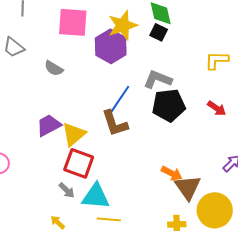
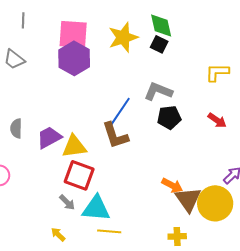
purple hexagon: (111, 46) -> (74, 58), moved
gray semicircle: (54, 68) -> (16, 128), moved, turned 60
black pentagon: (169, 105) -> (169, 117), size x0.7
yellow triangle: (74, 134) -> (74, 146), turned 32
yellow circle: (215, 210) -> (215, 203), moved

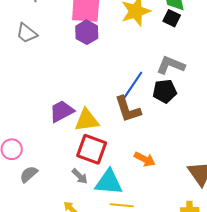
purple hexagon: (74, 58) -> (87, 32), size x0.7
black pentagon: (169, 117) -> (165, 91), moved
gray semicircle: (16, 128) -> (29, 174), moved, turned 48
orange arrow: (172, 185) -> (145, 159), moved

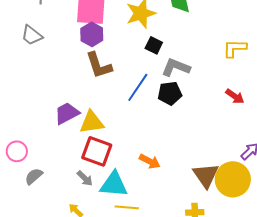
black square: (172, 18) -> (154, 45), moved
brown L-shape: (128, 109) -> (99, 65), moved

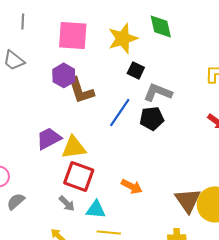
purple hexagon: (92, 34) -> (64, 75), moved
cyan triangle: (114, 184) -> (96, 209), size x0.7

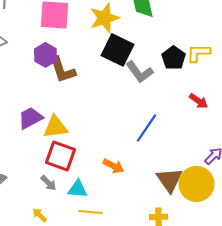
black square: (136, 70) -> (118, 50), size x1.8
gray L-shape: (158, 92) -> (140, 72), turned -148
blue line: (120, 112) -> (146, 128), moved
black pentagon: (152, 118) -> (174, 58), moved, turned -30

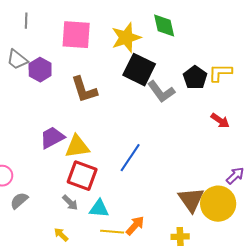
purple hexagon: (46, 55) -> (40, 70), moved
blue line: (146, 128) -> (130, 158), moved
orange arrow: (114, 166) -> (135, 226), moved, turned -75

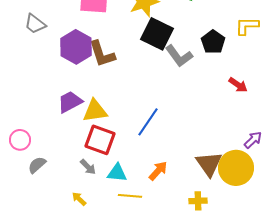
purple hexagon: (40, 70) -> (76, 47), moved, size x1.4
yellow L-shape: (220, 73) -> (247, 26), moved
orange arrow: (135, 226) -> (158, 171), moved

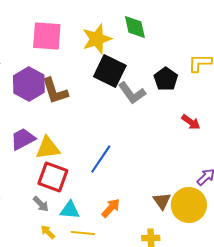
brown triangle: (209, 164) -> (162, 201), size x0.7
yellow arrow: (79, 199) -> (48, 232), moved

